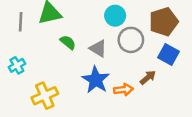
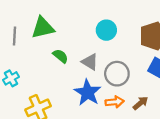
gray circle: (131, 40) -> (117, 74), moved
brown arrow: (148, 77) -> (141, 103), moved

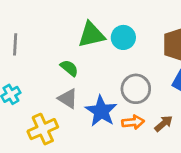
green triangle: (43, 28) -> (91, 35), moved
gray triangle: (90, 62) -> (68, 99), moved

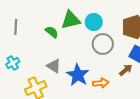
green semicircle: (69, 68) -> (52, 32), moved
gray circle: (136, 89) -> (103, 44), moved
brown arrow: (164, 124) -> (126, 70), moved

